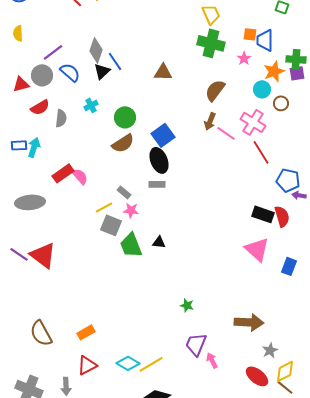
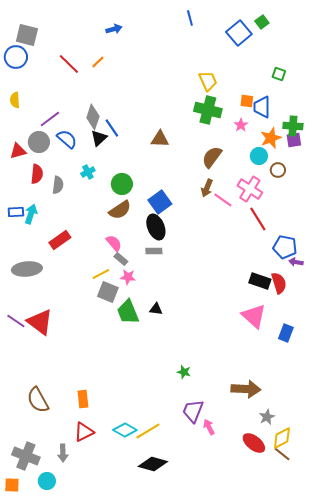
red semicircle: (40, 107) -> (37, 174), turned -54
pink semicircle: (80, 176) -> (114, 243), moved
orange rectangle: (86, 332) -> (83, 399), turned -66

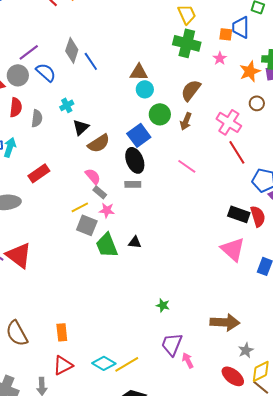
blue trapezoid: (262, 107) -> (241, 27), moved
black triangle: (99, 138) -> (81, 127), moved
cyan circle: (259, 156) -> (145, 89), moved
green circle: (122, 184) -> (160, 114), moved
pink line: (223, 200) -> (187, 166), moved

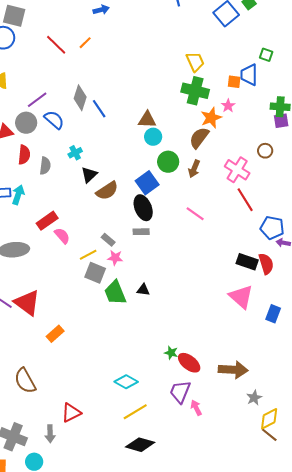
orange star: (250, 71) -> (211, 118), moved
pink semicircle: (93, 176) -> (62, 236), moved
orange rectangle: (62, 332) -> (55, 334), moved, turned 54
cyan diamond: (104, 363) -> (126, 382), moved
red ellipse: (233, 376) -> (189, 363), moved

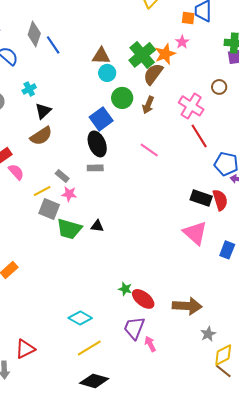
green cross: (195, 91) -> (142, 55), moved, turned 36
brown semicircle: (107, 191) -> (41, 136), moved
green trapezoid: (115, 293) -> (69, 229), turned -52

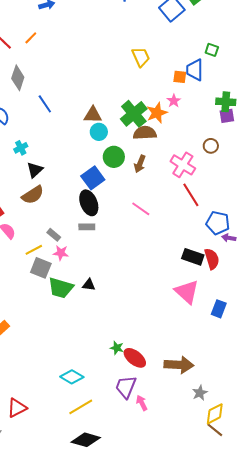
gray diamond: (34, 34) -> (18, 78), moved
brown semicircle: (153, 74) -> (145, 133), turned 50

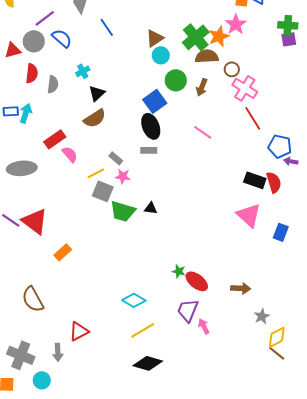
pink star: (174, 101) -> (236, 24), size x1.5
brown triangle: (93, 115) -> (155, 38), turned -36
brown circle: (211, 146) -> (232, 69), moved
brown arrow: (179, 365) -> (241, 288), size x0.7

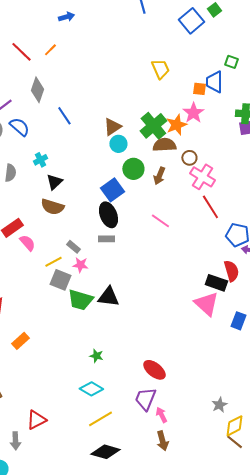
brown semicircle: (95, 118) -> (52, 207), turned 50
black rectangle: (255, 180) -> (216, 283), moved
black triangle: (151, 208) -> (108, 297), size x1.6
green star: (179, 271) -> (96, 356), moved
brown arrow: (241, 288) -> (162, 441), moved, turned 72

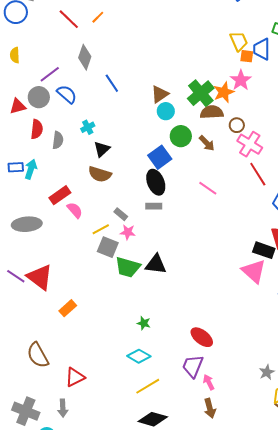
yellow trapezoid: (160, 69) -> (239, 41), moved
brown arrow: (159, 176) -> (207, 143), turned -66
red triangle: (36, 420) -> (75, 377), moved

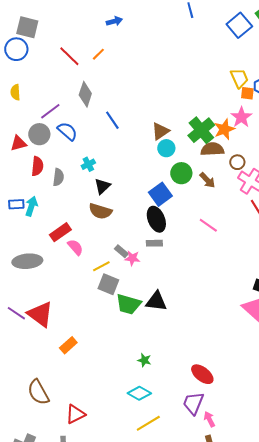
pink star: (128, 232) -> (132, 258), moved

